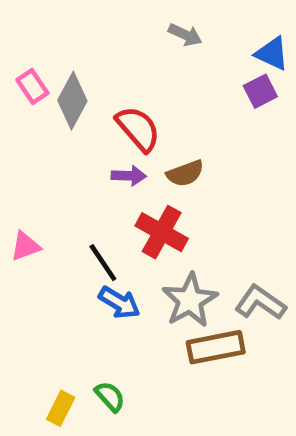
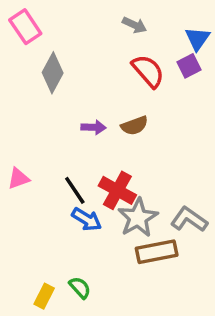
blue triangle: (272, 54) -> (198, 39), turned 40
pink rectangle: (32, 86) -> (25, 27), moved, size x1.4
red semicircle: (138, 129) -> (148, 71), moved
red cross: (162, 232) -> (117, 190), moved

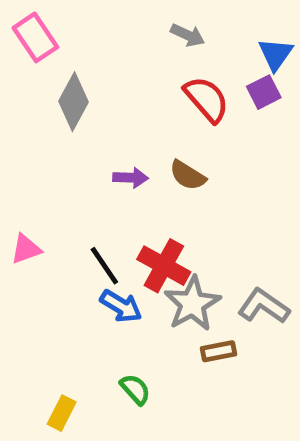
brown semicircle: (134, 126) -> (188, 175), turned 52
brown rectangle: (157, 252) -> (218, 351), size x0.6
green semicircle: (80, 288) -> (135, 389), moved

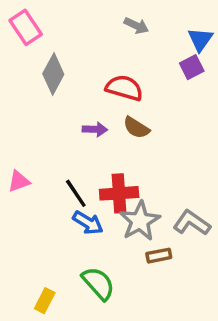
red semicircle: (207, 99) -> (124, 88), moved, turned -33
red cross: (164, 266) -> (119, 193), turned -33
green semicircle: (135, 389) -> (98, 283), size x1.5

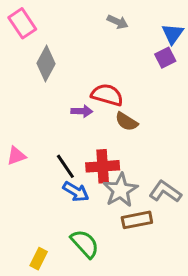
red semicircle: (124, 88) -> (107, 95), moved
brown semicircle: (136, 128) -> (126, 122), moved
brown rectangle: (159, 256) -> (137, 220), size x1.4

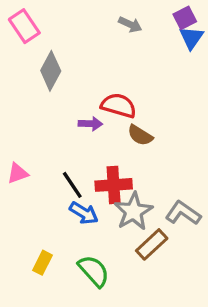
purple square: (165, 58) -> (185, 18), moved
brown rectangle: (137, 220) -> (152, 244), turned -32
yellow rectangle: (39, 259) -> (42, 263), moved

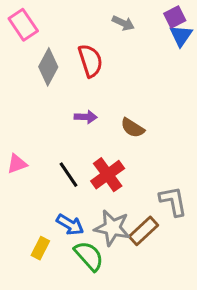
red semicircle: (119, 106) -> (90, 61), moved, turned 56
red cross: (114, 185) -> (108, 175), turned -32
gray star: (133, 211) -> (112, 228), moved, turned -30
blue arrow: (84, 213) -> (70, 225), moved
gray L-shape: (183, 213) -> (173, 201), turned 44

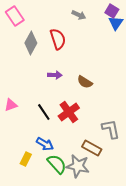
purple square: (175, 17) -> (112, 11), turned -32
gray star: (112, 228) -> (78, 166), moved
brown rectangle: (144, 231) -> (92, 148), turned 72

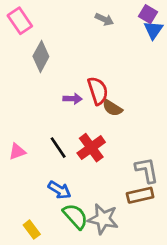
red semicircle: (58, 39) -> (98, 91), moved
pink triangle: (11, 105) -> (17, 152), moved
brown rectangle: (92, 148) -> (140, 195), moved, turned -42
yellow rectangle: (26, 159) -> (32, 230), moved, turned -64

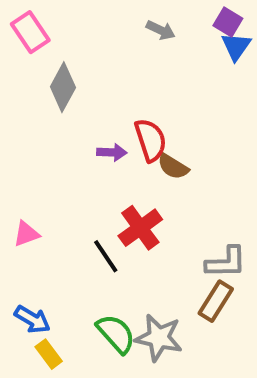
black line: (58, 148) -> (106, 256), moved
gray L-shape: (147, 170) -> (226, 262), turned 100
blue arrow: (59, 190) -> (32, 319), moved
brown rectangle: (140, 195) -> (216, 301), turned -45

